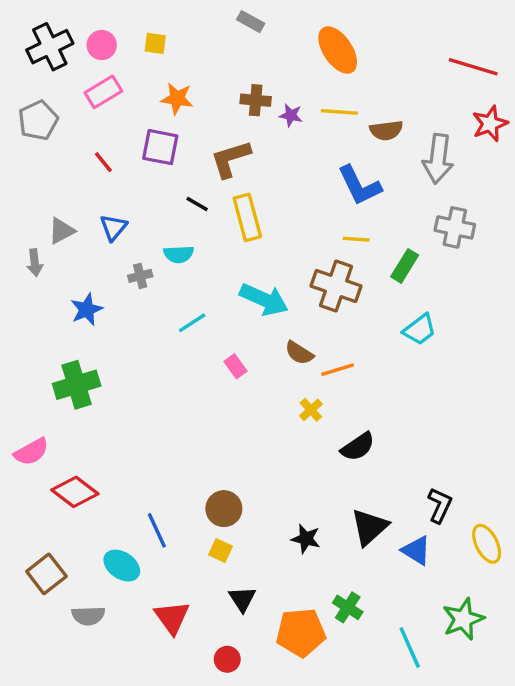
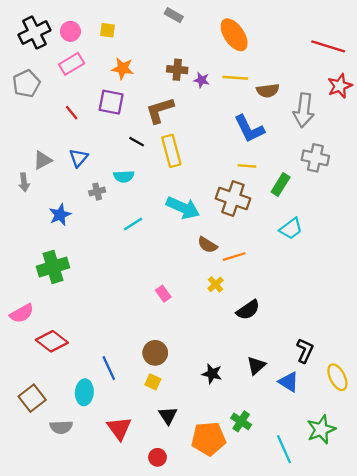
pink rectangle: (236, 366) -> (163, 294), moved
black triangle: (369, 527) -> (256, 366), size x0.7
cyan ellipse: (122, 566) -> (84, 392), turned 60

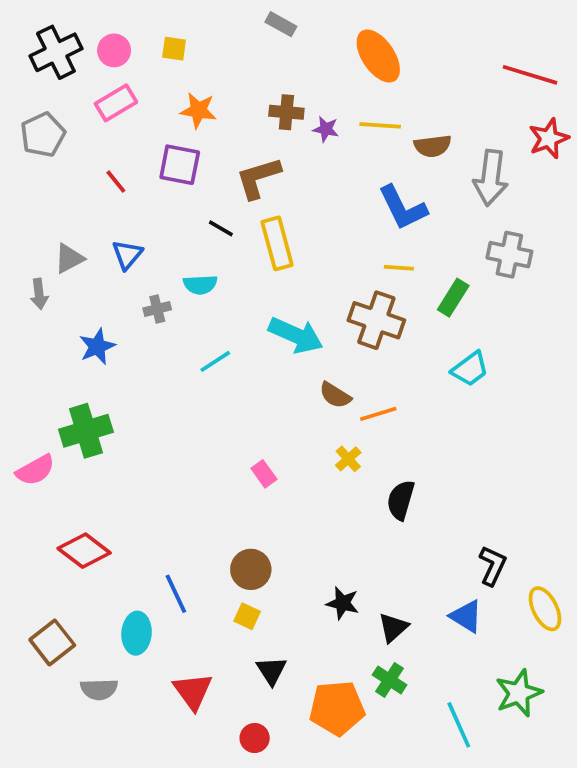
black semicircle: (248, 310) -> (401, 500), turned 140
pink semicircle: (22, 313) -> (35, 470), moved
black triangle: (256, 366) -> (393, 627), moved

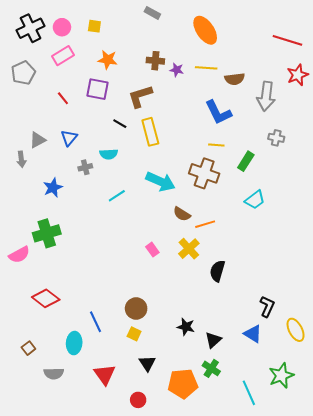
gray cross: (509, 255) -> (276, 138), size x0.7
yellow cross: (348, 459) -> (189, 249), size x1.5
pink rectangle: (264, 474) -> (152, 250), moved
brown square: (52, 642) -> (28, 348), size x0.6

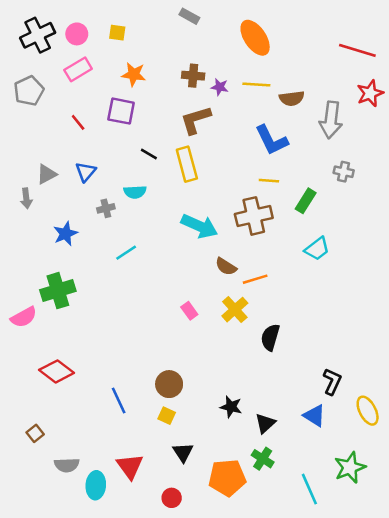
brown L-shape: (140, 96) -> (196, 120), moved
brown cross: (204, 173) -> (254, 216), turned -32
cyan line: (117, 196) -> (126, 253), moved
cyan ellipse: (74, 343) -> (96, 485), moved

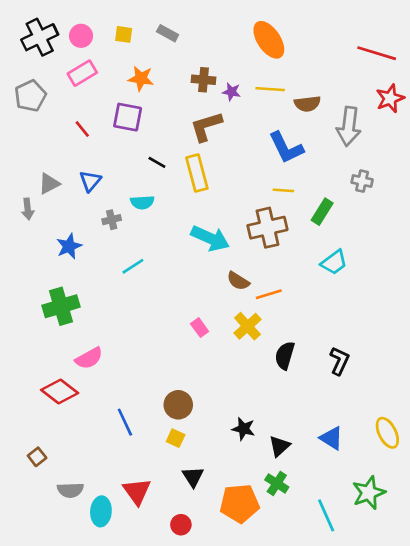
gray rectangle: (189, 16) -> (168, 33), moved
pink semicircle: (24, 317) -> (89, 358), moved
black L-shape: (332, 382) -> (339, 361), moved

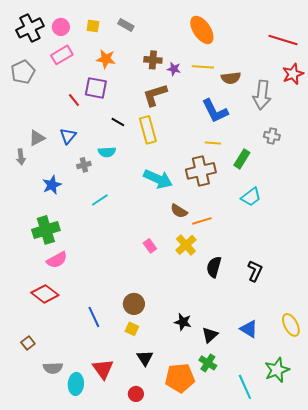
red line: (82, 129) -> (74, 100), moved
pink semicircle: (89, 358) -> (57, 260), moved

